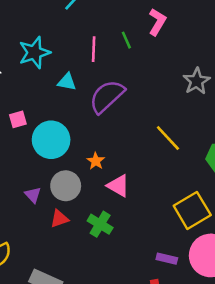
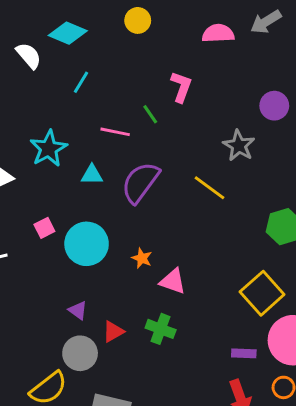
pink line: (94, 49) -> (115, 132), turned -70
yellow line: (168, 138) -> (209, 188), moved
gray circle: (66, 186) -> (80, 353), moved

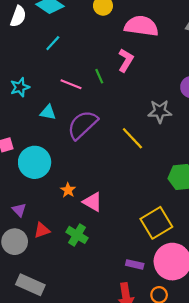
pink semicircle: (218, 33) -> (141, 26), moved, size x1.4
white semicircle: (29, 56) -> (18, 16), turned 50
gray star: (239, 146) -> (160, 111), turned 30
cyan star: (49, 149) -> (20, 87), size x0.7
orange star: (142, 258) -> (68, 190), moved

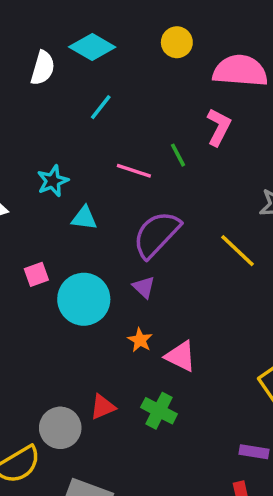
cyan triangle: (48, 112) -> (84, 218), moved
purple triangle: (19, 210) -> (144, 287), moved

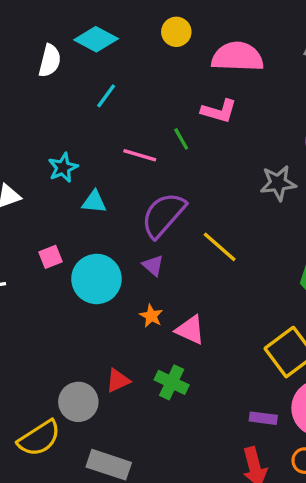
pink L-shape: (219, 127) -> (219, 111), turned 81
yellow line: (237, 251) -> (220, 247), moved

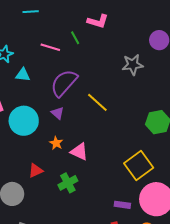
cyan line: (106, 96) -> (31, 12), turned 49
red triangle: (118, 381) -> (36, 171), moved
green cross: (172, 382) -> (68, 183), turned 36

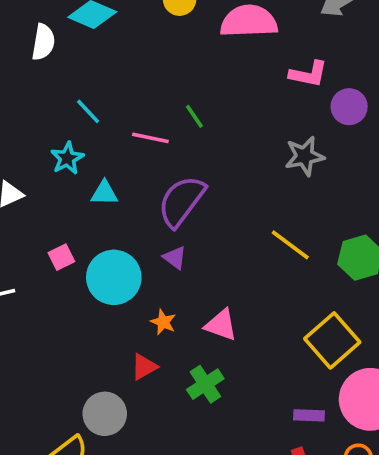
cyan line: (31, 12) -> (88, 111), moved, turned 56
pink L-shape: (98, 21) -> (308, 74), moved
yellow line: (97, 102) -> (290, 245), moved
orange star: (56, 143) -> (163, 322), moved

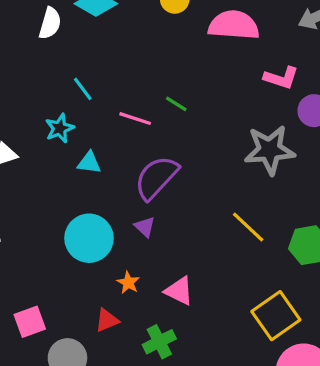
green line: (194, 116) -> (176, 104), turned -30
gray star: (304, 156) -> (270, 150), size x1.4
pink square: (61, 257) -> (30, 322), moved, size x1.4

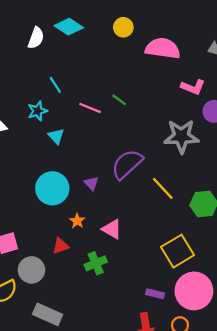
cyan triangle: (89, 163) -> (56, 136), turned 36
purple semicircle: (156, 178) -> (127, 164), moved

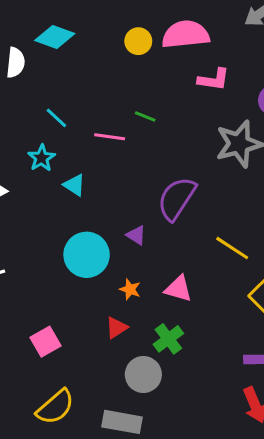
yellow circle: (123, 27) -> (138, 41), moved
pink L-shape: (193, 87) -> (214, 80), moved
yellow line: (163, 188) -> (232, 248), moved
gray circle: (31, 270) -> (143, 374), moved

